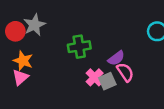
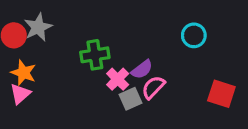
pink semicircle: (125, 72) -> (153, 87), turned -102
pink cross: (95, 77) -> (118, 79), moved

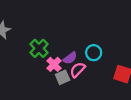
cyan circle: (194, 35) -> (94, 53), moved
green cross: (95, 55) -> (39, 48), turned -36

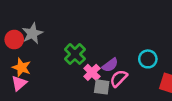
cyan circle: (94, 53) -> (148, 59), moved
gray square: (63, 77) -> (102, 87), turned 32

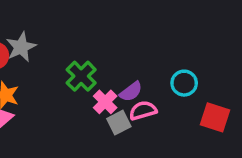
pink semicircle: (119, 78) -> (143, 111), turned 30
gray square: (102, 87) -> (119, 123), turned -35

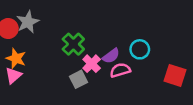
cyan circle: (184, 83) -> (140, 49), moved
gray square: (119, 123) -> (79, 79), moved

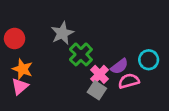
gray star: (28, 22) -> (62, 33), moved
gray square: (79, 79) -> (97, 90), moved, turned -30

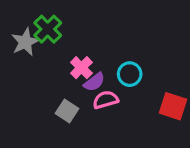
green cross: (81, 54) -> (48, 29), moved
pink cross: (100, 74) -> (81, 68), moved

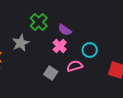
gray star: (25, 42) -> (21, 43), moved
purple semicircle: (94, 82) -> (65, 30), moved, turned 72

